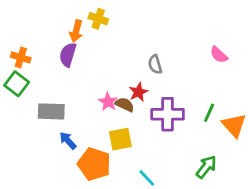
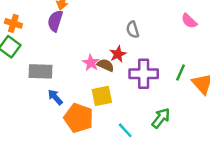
green arrow: (206, 167) -> (161, 118), moved

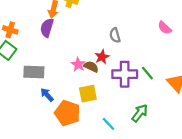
green line: (181, 73) -> (147, 73), moved, turned -64

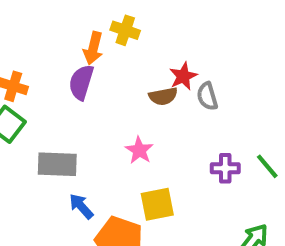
red star: (102, 57) -> (183, 76), moved
brown semicircle: (91, 67) -> (163, 96), moved, turned 144
purple cross: (125, 74) -> (225, 168), size x0.6

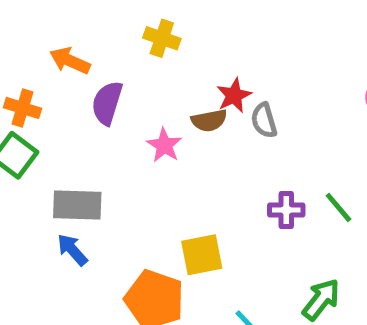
orange arrow: (93, 48) -> (70, 61), moved, turned 100
pink star: (139, 150) -> (164, 145), moved
blue arrow: (81, 206) -> (72, 250), moved

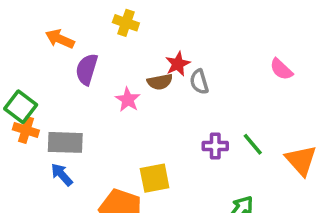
orange cross: (23, 108) -> (26, 130), moved

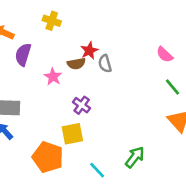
green line: (253, 144) -> (172, 87), moved
purple cross: (215, 146) -> (82, 105), moved, turned 36

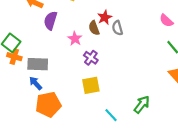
brown semicircle: (76, 64) -> (94, 28), turned 80
purple cross: (82, 105) -> (91, 58), moved
orange pentagon: (48, 157) -> (48, 105), moved, turned -30

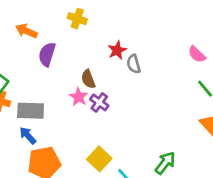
brown semicircle: (94, 28) -> (88, 79), moved
pink star: (75, 39) -> (79, 97), moved
yellow square: (91, 85) -> (99, 159), moved, turned -36

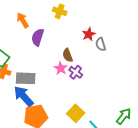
orange arrow: (26, 31) -> (23, 20), turned 35
blue arrow: (28, 135) -> (24, 96), size x1.6

